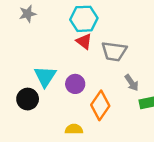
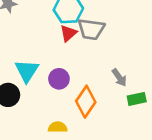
red triangle: (84, 41) -> (68, 33), turned 42
gray trapezoid: (114, 51) -> (91, 29), moved

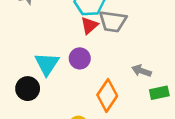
gray arrow: (119, 77) -> (141, 71), turned 144
purple circle: (59, 79) -> (80, 58), moved

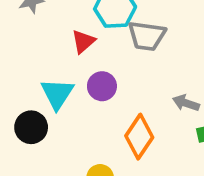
red triangle: (89, 25) -> (83, 41), moved

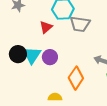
purple circle: (102, 86) -> (50, 57), moved
black circle: (31, 127) -> (18, 54), moved

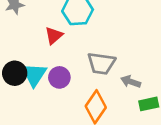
gray trapezoid: (80, 24) -> (101, 63), moved

